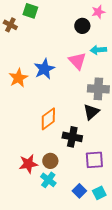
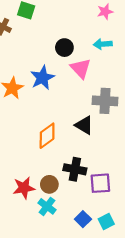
black circle: (82, 26) -> (64, 48), moved
cyan arrow: (98, 50) -> (103, 44), moved
black triangle: (91, 112) -> (84, 125), moved, turned -48
black cross: (72, 137) -> (75, 169), moved

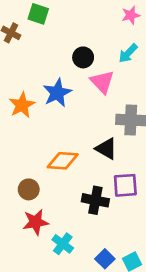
cyan arrow: (103, 44) -> (128, 53), turned -42
orange diamond: (47, 136) -> (63, 161), turned 40
purple square: (100, 183) -> (125, 185), moved
brown circle: (49, 184) -> (29, 189), moved

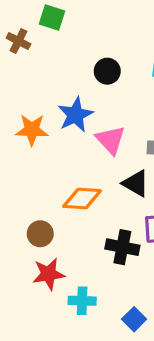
pink triangle: (102, 82) -> (111, 140), moved
orange star: (22, 105) -> (32, 130), turned 30
cyan cross: (63, 244) -> (82, 301), turned -35

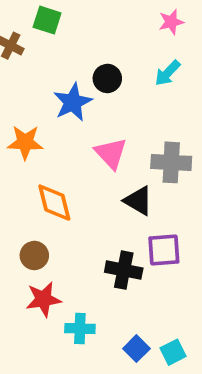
blue star: (75, 115) -> (73, 102), moved
orange diamond: (82, 199) -> (54, 203), moved, turned 72

